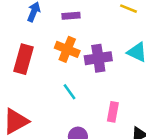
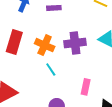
orange cross: (67, 49) -> (45, 45), moved

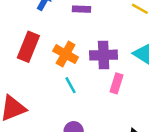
pink rectangle: (86, 87) -> (116, 83), moved

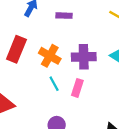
pink rectangle: (116, 83) -> (77, 88), moved

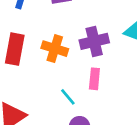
cyan line: (54, 84) -> (68, 97), moved

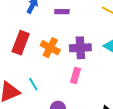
cyan line: (68, 97) -> (33, 84), moved

